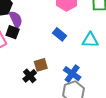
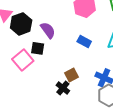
purple semicircle: (16, 19) -> (48, 30), moved

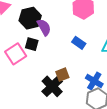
black hexagon: (21, 24) -> (30, 18), moved
black cross: (63, 88) -> (52, 86), size x1.5

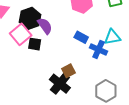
pink square: (16, 54) -> (21, 34), moved
blue cross: (94, 81) -> (99, 49), moved

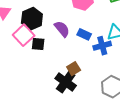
purple semicircle: (45, 26) -> (62, 29), moved
blue cross: (99, 49) -> (102, 46), turned -36

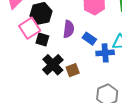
purple semicircle: (62, 29) -> (69, 29), turned 36
black cross: (66, 82) -> (53, 65), moved

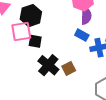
pink square: (30, 28) -> (21, 31), turned 30
purple semicircle: (69, 29) -> (86, 16), moved

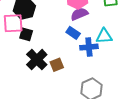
purple semicircle: (86, 16) -> (79, 14), turned -120

